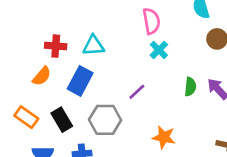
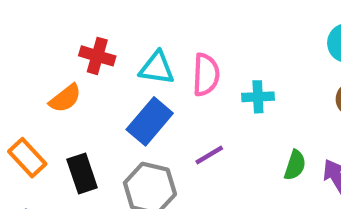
pink semicircle: (151, 21) -> (206, 75), moved
cyan cross: (159, 50) -> (258, 97), turned 30
blue rectangle: (80, 81) -> (150, 121), moved

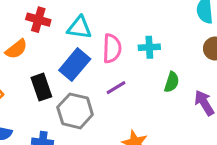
pink semicircle: (206, 75) -> (112, 48), moved
green semicircle: (295, 165) -> (172, 82), moved
black rectangle: (82, 174) -> (41, 87), moved

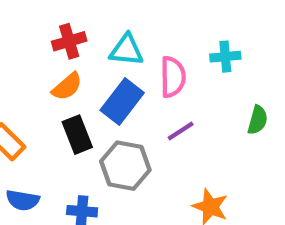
red cross: (38, 20) -> (69, 41), turned -30
cyan cross: (149, 47) -> (225, 57), moved
orange semicircle: (16, 49) -> (67, 87), moved

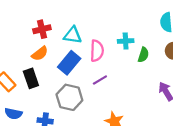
green semicircle: (258, 120) -> (143, 55), moved
black rectangle: (77, 135) -> (31, 78), moved

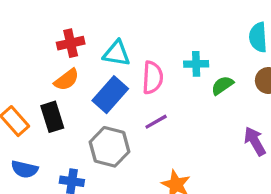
green semicircle: (143, 55) -> (222, 85), turned -144

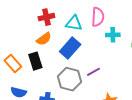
cyan cross: (196, 64) -> (113, 35), moved
pink semicircle: (153, 78) -> (98, 17), moved
purple line: (156, 122) -> (93, 72), moved

